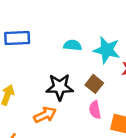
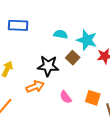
brown square: (94, 84) -> (73, 58), moved
pink semicircle: (95, 110) -> (66, 97), moved, turned -32

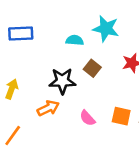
cyan star: (87, 40) -> (106, 29), moved

